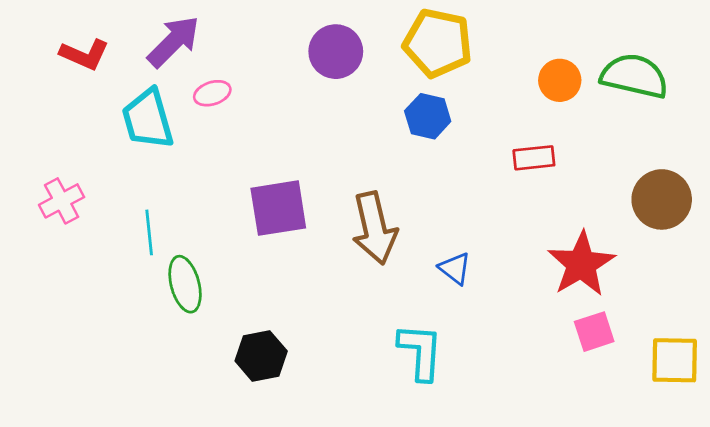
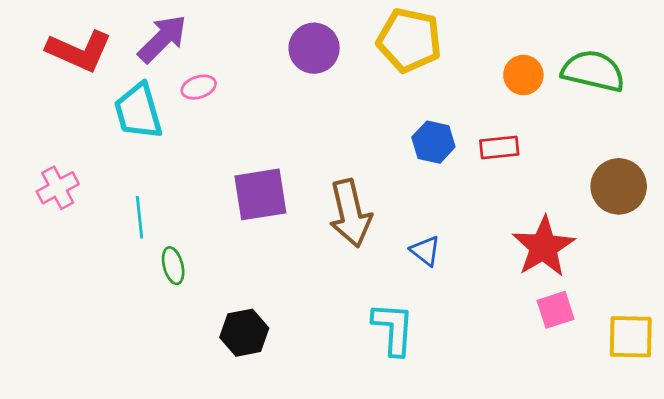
red L-shape: (85, 54) -> (79, 51), size x1.4
blue hexagon: (428, 116) -> (433, 142), moved
green ellipse: (185, 284) -> (173, 266), size x0.7

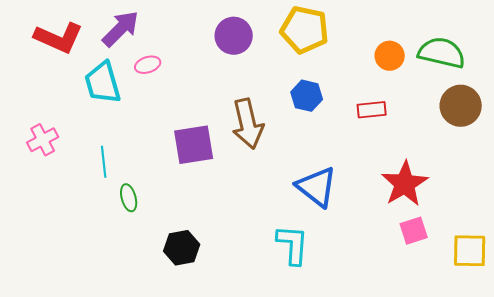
blue hexagon: (433, 142) -> (307, 96), moved
brown circle: (619, 186) -> (461, 106), moved
brown arrow: (350, 213) -> (248, 124), moved
blue triangle: (425, 251) -> (317, 187), size x1.8

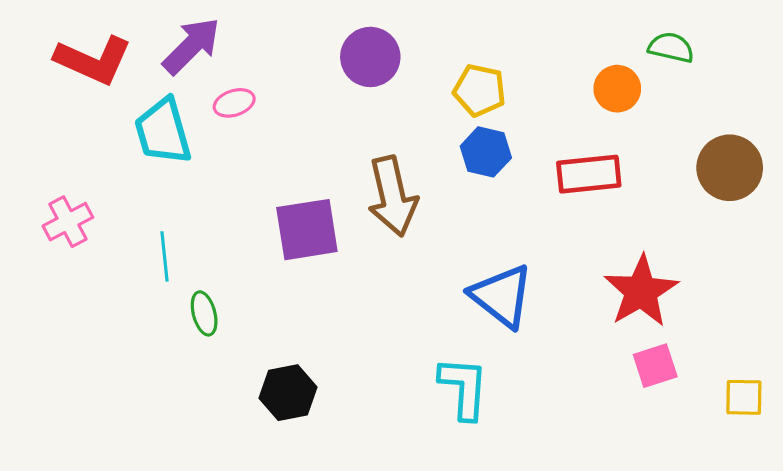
yellow pentagon: (305, 30) -> (480, 90), moved, size x0.7
green semicircle: (442, 53) -> (671, 47), moved, size x0.6
red rectangle: (372, 110) -> (589, 174), size x1.4
yellow square: (470, 251) -> (744, 397), size x0.7

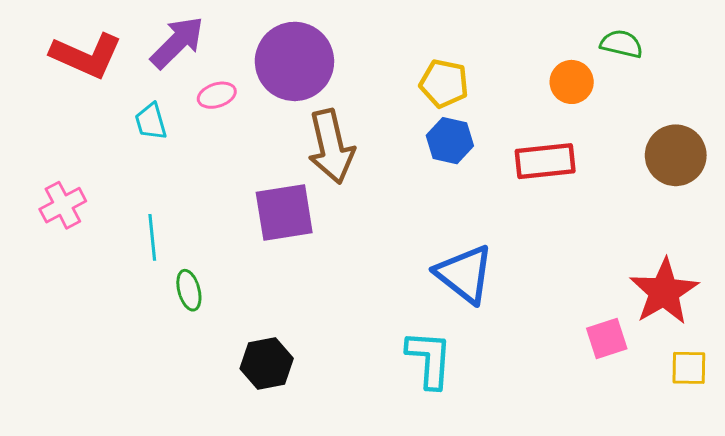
purple circle: (370, 57) -> (294, 61), moved, size x1.4
cyan trapezoid: (163, 131) -> (151, 122), size x0.6
brown arrow: (392, 196) -> (331, 146), moved
red star: (641, 291) -> (664, 292), moved

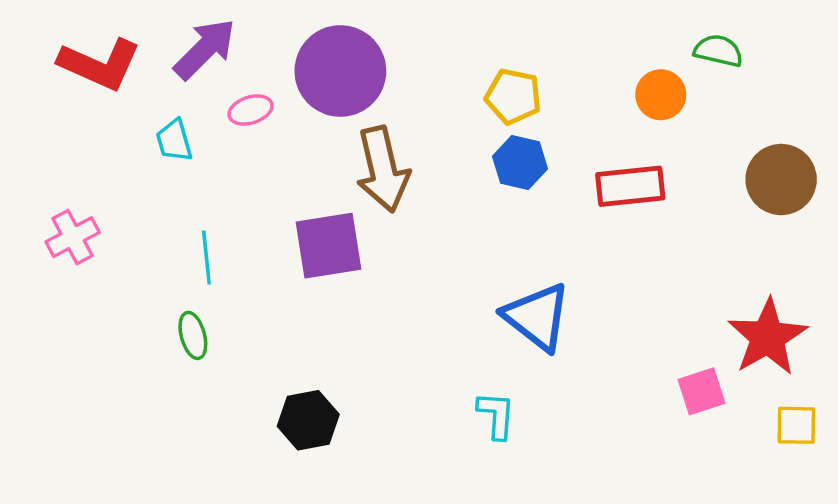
cyan line: (152, 237) -> (206, 257), moved
green ellipse: (189, 290) -> (193, 335), moved
cyan L-shape: (429, 359) -> (496, 415), size x0.7

